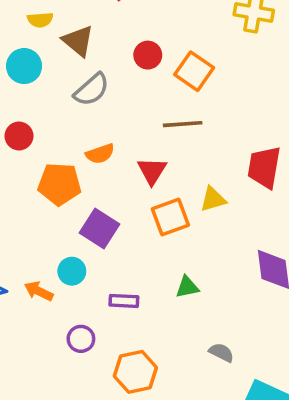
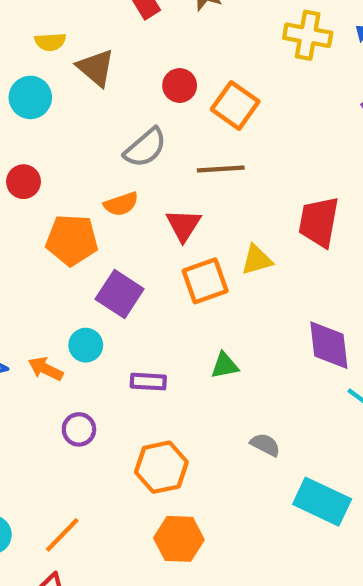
gray semicircle: (92, 90) -> (145, 148), moved
purple circle: (81, 339) -> (79, 429), moved

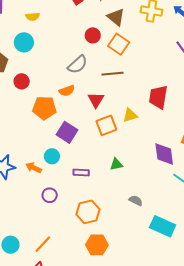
brown triangle: (96, 68) -> (116, 17), moved

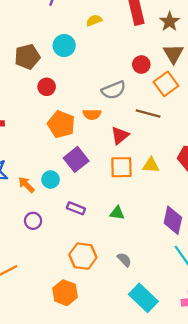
yellow semicircle: (33, 17) -> (94, 20), moved, turned 144
orange hexagon: (88, 212) -> (83, 256), moved

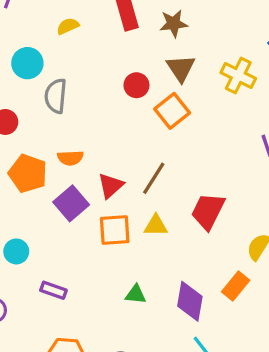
brown star: (170, 22) -> (174, 23), turned 30
gray semicircle: (114, 90) -> (56, 96), moved, turned 120
brown line: (148, 113) -> (154, 178), moved, turned -70
purple square: (76, 159) -> (71, 203), moved
green triangle: (117, 213) -> (136, 294), moved

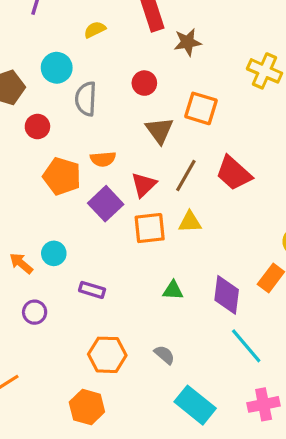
brown star: (174, 23) -> (187, 42), moved
brown triangle: (181, 68) -> (159, 130), moved
red circle: (136, 85) -> (144, 83), moved
orange square: (172, 111) -> (201, 108), turned -32
red trapezoid: (208, 211) -> (234, 173), moved, turned -72

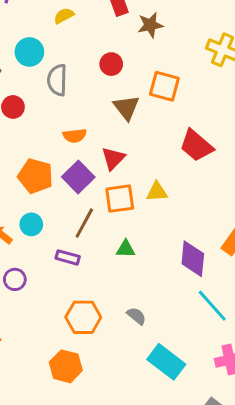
orange pentagon: (62, 176) -> (36, 176), moved
brown line: (186, 176) -> (84, 223), moved
green triangle: (173, 290) -> (126, 249), moved

